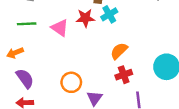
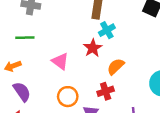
red star: (85, 18) -> (93, 48), moved, turned -30
pink triangle: (60, 28) -> (60, 61), moved
red cross: (124, 75) -> (106, 91), moved

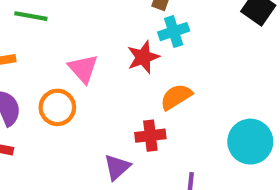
orange circle: (68, 97) -> (57, 107), moved

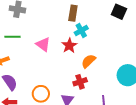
pink triangle: (83, 69) -> (43, 44), moved
orange circle: (57, 107) -> (41, 94), moved

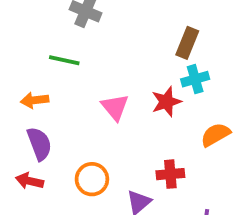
pink triangle: (43, 44) -> (115, 107), moved
orange semicircle: (89, 61) -> (215, 135), moved

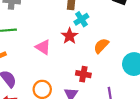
red cross: (170, 174) -> (83, 74), turned 32

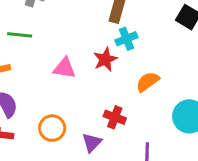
pink triangle: (43, 47) -> (64, 68), turned -35

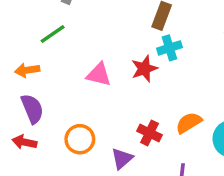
green line: (20, 35) -> (53, 34), turned -45
orange semicircle: (148, 82) -> (189, 123), moved

